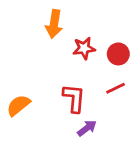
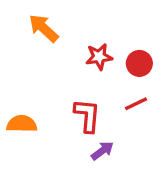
orange arrow: (54, 24) -> (44, 28), moved, turned 124
orange semicircle: (18, 105) -> (22, 124), turned 40

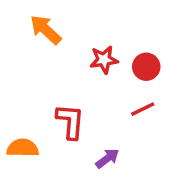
red L-shape: (87, 115) -> (70, 121), moved
orange semicircle: (22, 124) -> (23, 148), moved

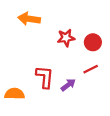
orange arrow: (46, 30) -> (29, 19), turned -35
purple arrow: (107, 158) -> (68, 85), moved

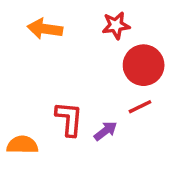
red star: (66, 38) -> (116, 25), moved
red circle: (93, 42) -> (144, 65), size x1.5

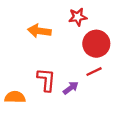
orange arrow: (45, 29) -> (39, 31), moved

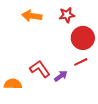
orange arrow: (39, 31) -> (32, 16), moved
red L-shape: (46, 80) -> (40, 69), turned -40

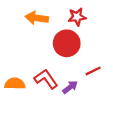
red circle: (83, 38) -> (67, 43), moved
orange semicircle: (13, 84) -> (15, 84), moved

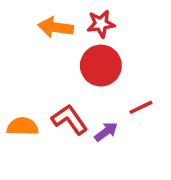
red star: (77, 17) -> (101, 24), moved

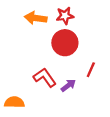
red line: (141, 107) -> (91, 70), turned -40
orange semicircle: (23, 126) -> (14, 102), moved

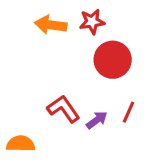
red circle: (65, 43) -> (113, 60), moved
red line: (91, 70) -> (128, 112), moved

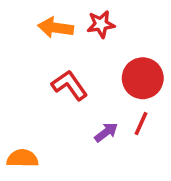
red circle: (113, 60) -> (143, 78), moved
red L-shape: (63, 109) -> (70, 85), moved

